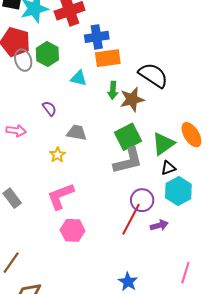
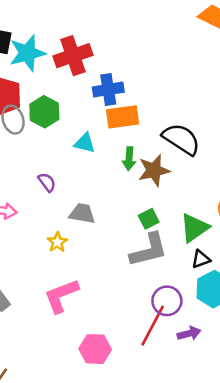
green square: (128, 137) -> (149, 219), size x0.6
pink hexagon: (73, 230) -> (95, 349), moved

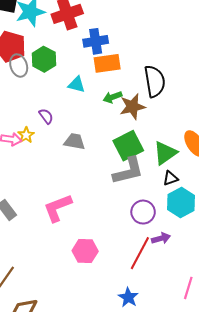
black semicircle: (181, 139) -> (155, 81), turned 48
green arrow: (129, 159) -> (112, 97), turned 66
green square: (149, 219) -> (128, 146), size x1.8
yellow star: (57, 242) -> (26, 135), moved
red line: (153, 326) -> (140, 253), moved

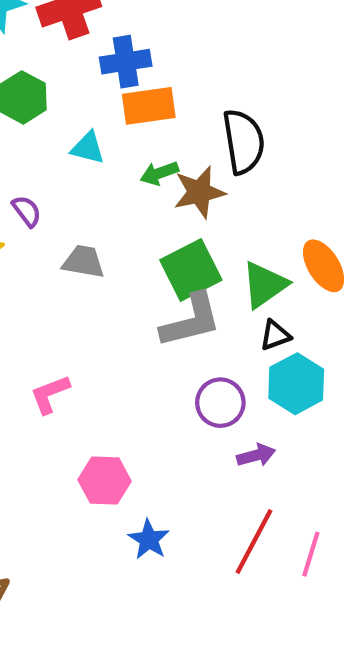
pink L-shape: (58, 208) -> (50, 394), size x0.7
red line: (140, 253) -> (254, 542), moved
blue star: (128, 297) -> (149, 539), moved

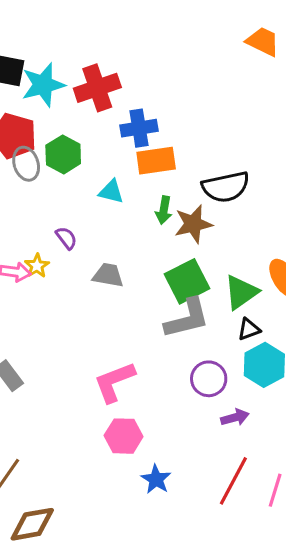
black semicircle: (244, 142) -> (226, 187), turned 87
green arrow: (159, 173) -> (164, 210), turned -60
pink L-shape: (50, 394) -> (114, 382), moved, size x1.4

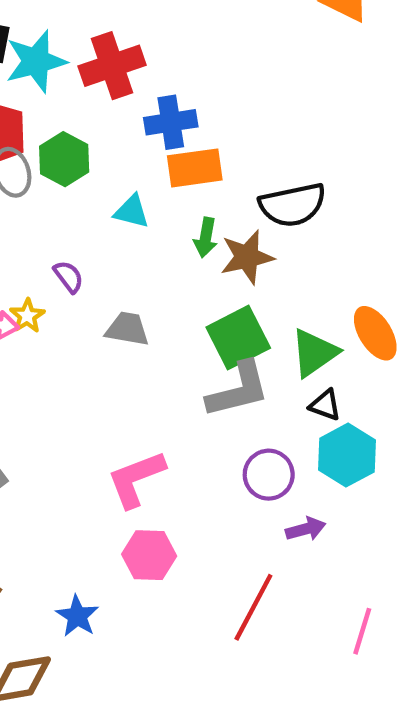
black triangle: (249, 329) -> (325, 405), turned 40
blue star: (156, 479) -> (77, 616), moved
red line: (233, 481) -> (253, 607), moved

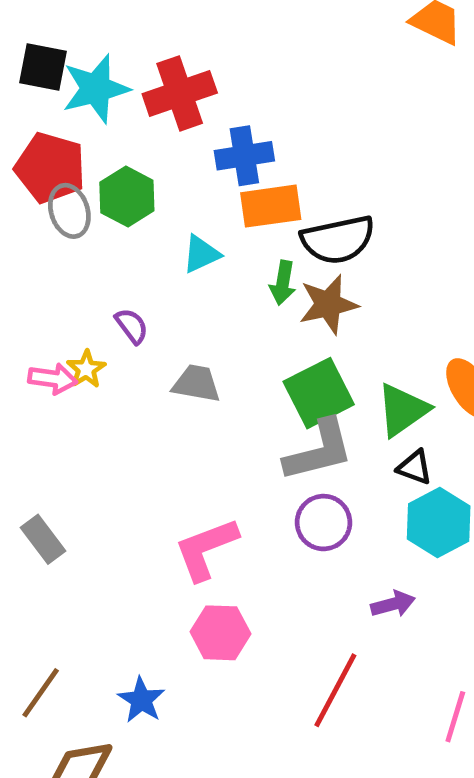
black semicircle: (293, 205) -> (338, 240), moved
cyan triangle: (132, 211) -> (201, 254), turned -39
purple circle: (269, 475) -> (323, 523), moved

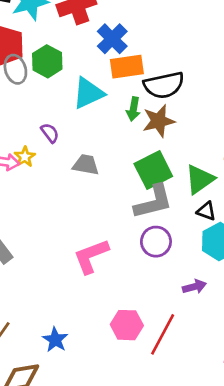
blue cross: (244, 156) -> (112, 39), turned -36
cyan triangle: (201, 254) -> (88, 93), size x1.5
pink hexagon: (220, 633) -> (127, 325), moved

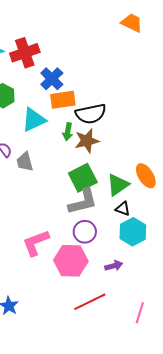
gray trapezoid: (86, 165) -> (25, 162), moved, turned -115
pink hexagon: (127, 325) -> (71, 261), moved, size x1.4
red line: (163, 334) -> (90, 302), turned 36

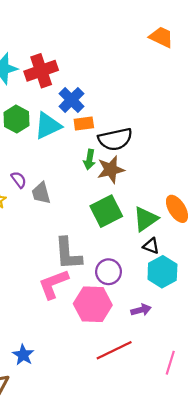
orange rectangle: (63, 100) -> (84, 124), size x0.7
cyan triangle: (34, 120) -> (48, 126), moved
gray L-shape: (83, 202) -> (68, 254), moved, turned 100

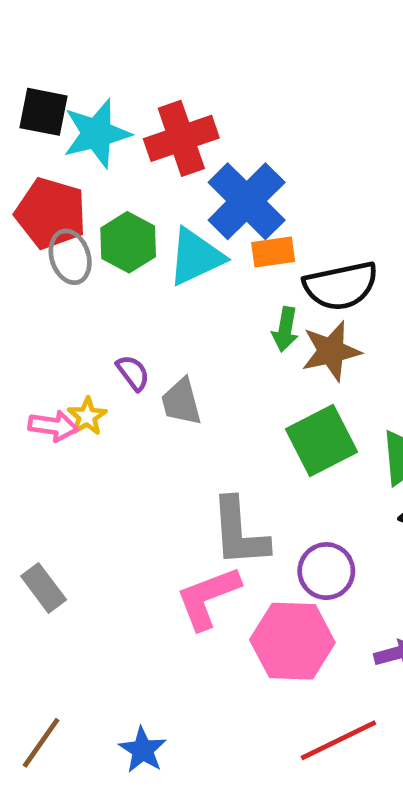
blue cross: (71, 100) -> (247, 201), size x1.4

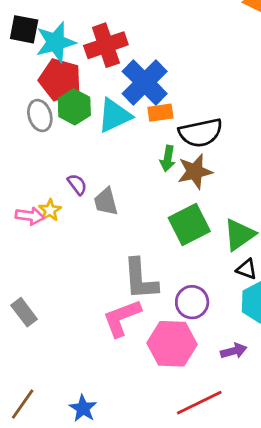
red pentagon: (51, 213) -> (60, 80), moved

